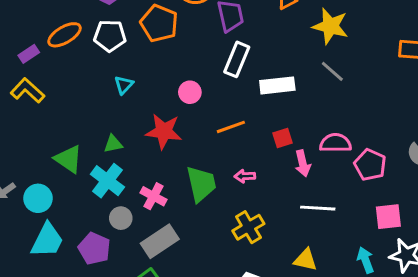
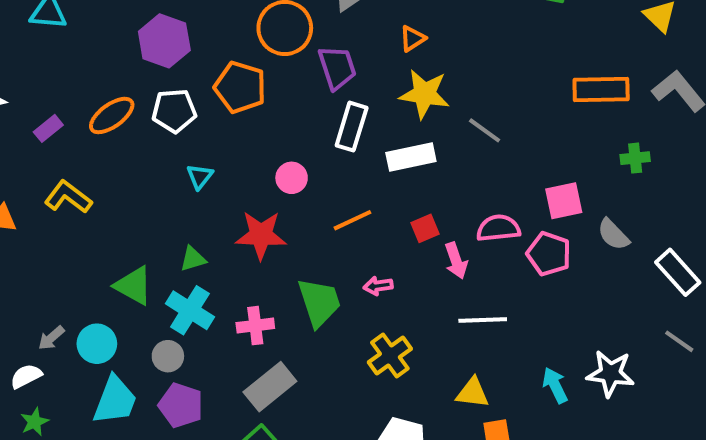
yellow star: (330, 26) -> (424, 94), moved
purple rectangle: (29, 54) -> (48, 128), moved
pink cross: (153, 196) -> (255, 326), turned -30
pink square: (388, 217) -> (564, 201), moved
gray circle: (121, 218) -> (168, 356), moved

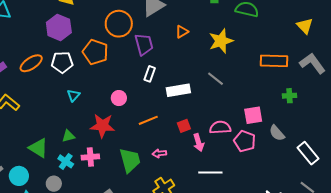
yellow star: (424, 94) -> (221, 41), moved, turned -30
white rectangle: (352, 127) -> (150, 74), size x0.7
cyan cross: (190, 310) -> (66, 161), size x0.7
pink cross: (255, 326) -> (90, 157), moved

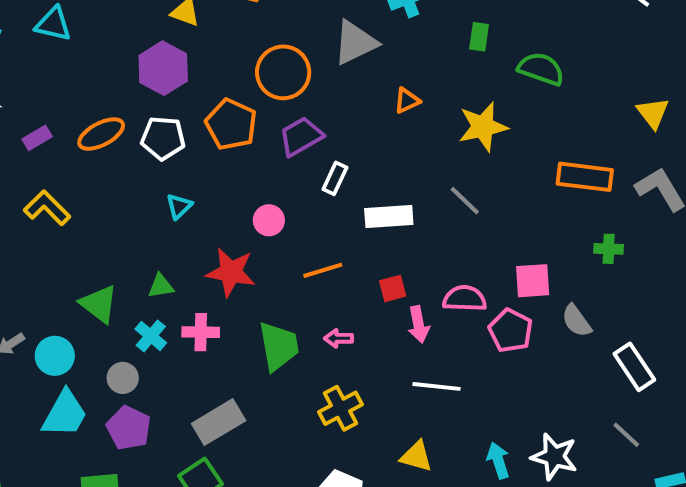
purple trapezoid: (144, 44) -> (301, 136), moved, turned -110

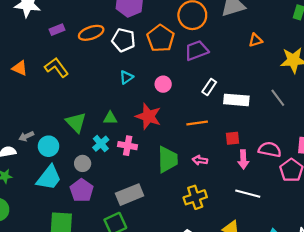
white rectangle: (335, 178) -> (209, 87), moved
pink circle: (269, 220) -> (163, 84), moved

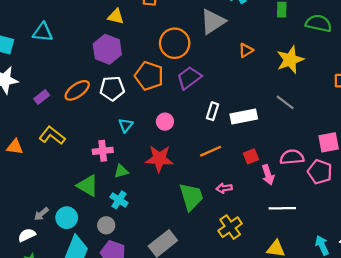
pink cross: (128, 146) -> (103, 151), moved

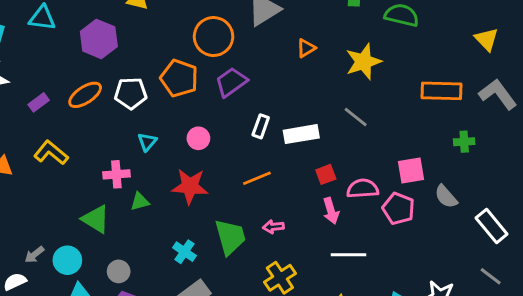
purple hexagon: (107, 49) -> (99, 39), moved
red square: (251, 156) -> (326, 174), moved
cyan cross: (119, 200) -> (184, 252), moved

